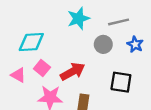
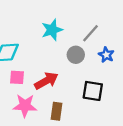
gray line: (119, 22) -> (90, 33), turned -36
pink square: (42, 68) -> (17, 77), turned -35

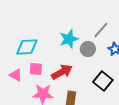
cyan star: (52, 30) -> (69, 39), moved
black square: (93, 91) -> (103, 81), turned 30

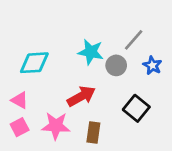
cyan star: (69, 39) -> (91, 52), turned 30
pink square: (36, 69) -> (20, 127), moved, turned -32

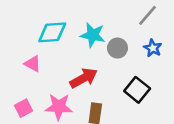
gray line: (134, 40) -> (148, 15), moved
cyan diamond: (34, 63) -> (52, 32), moved
pink triangle: (20, 100) -> (33, 64), moved

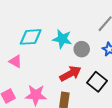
red arrow: (84, 78) -> (70, 74), moved

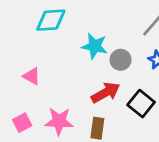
cyan diamond: (31, 37) -> (51, 20), moved

